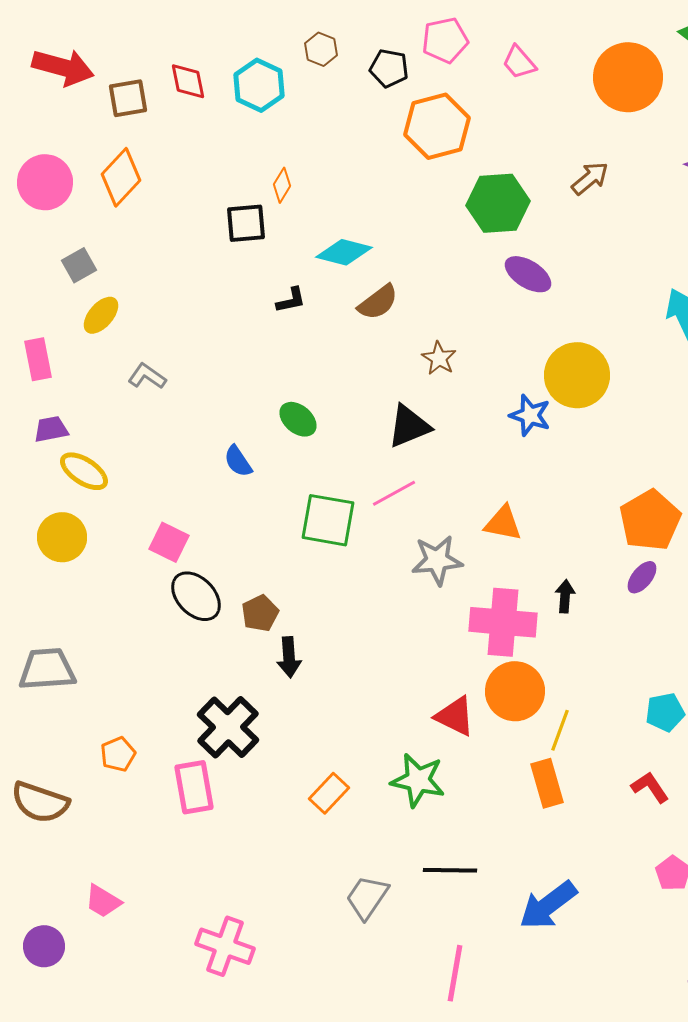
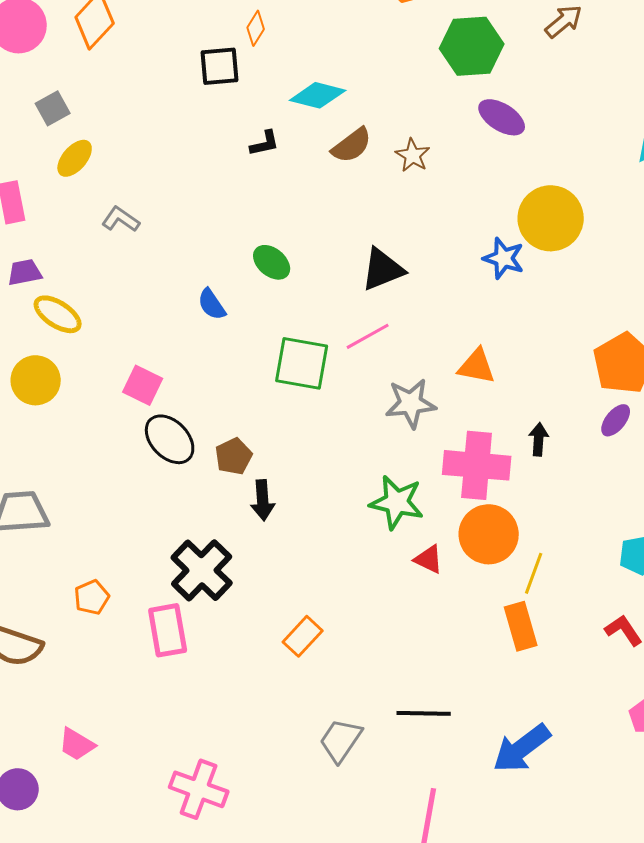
brown star: (439, 358) -> (413, 155), moved
red triangle: (455, 716) -> (429, 559), size x0.7
green star: (418, 780) -> (397, 502), moved

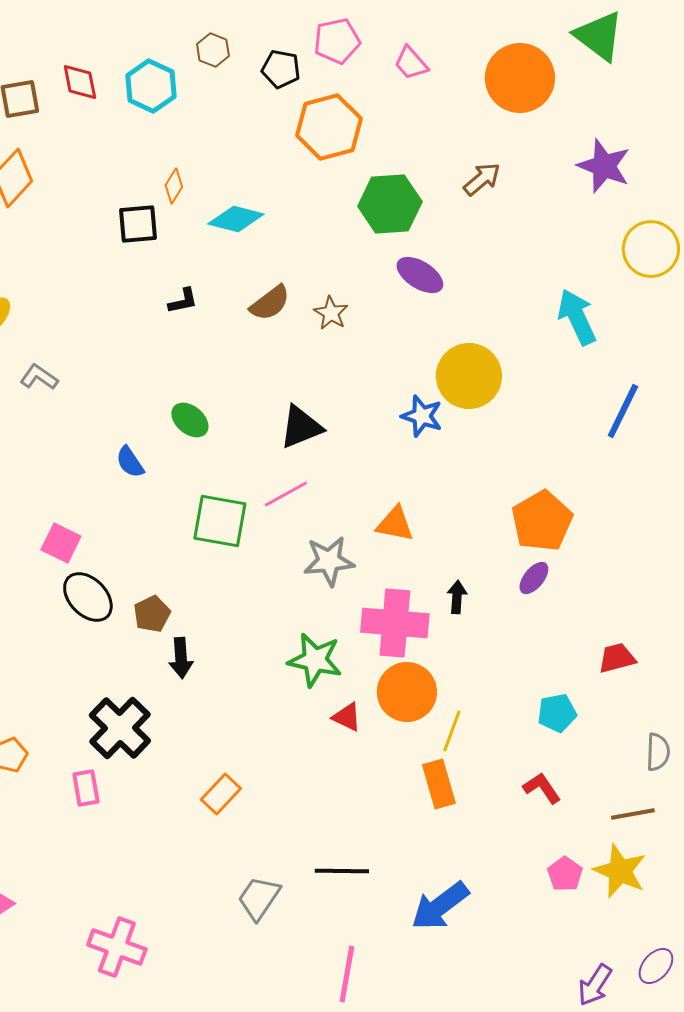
cyan diamond: (318, 95) -> (236, 219), moved
pink rectangle: (168, 630) -> (86, 788), size x0.7

